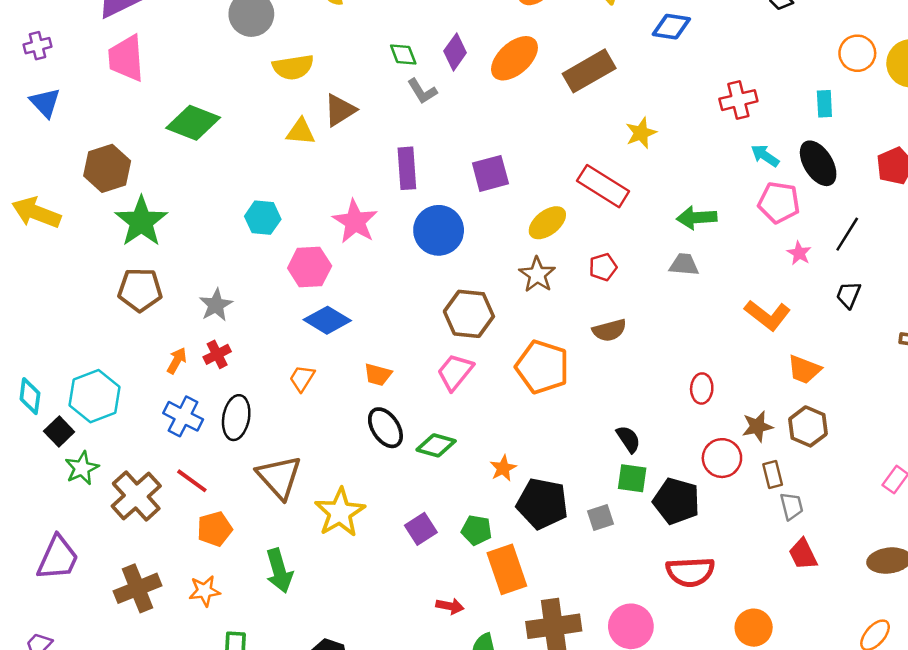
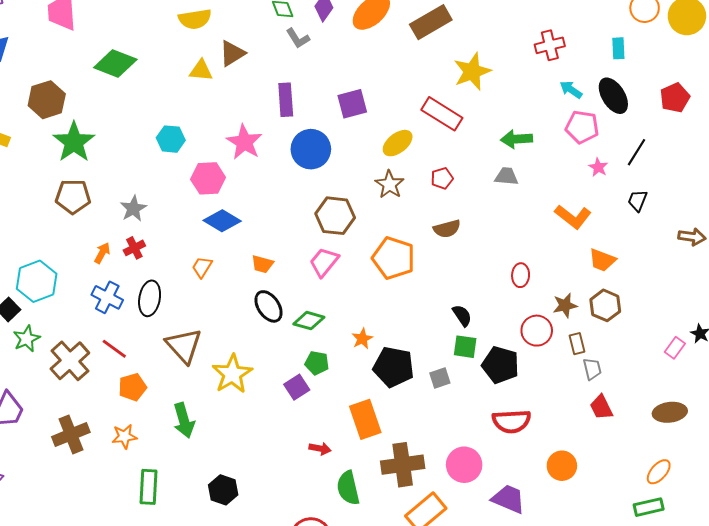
yellow star: (641, 133) -> (472, 72), size x1.5
green pentagon: (477, 530) -> (317, 363), moved

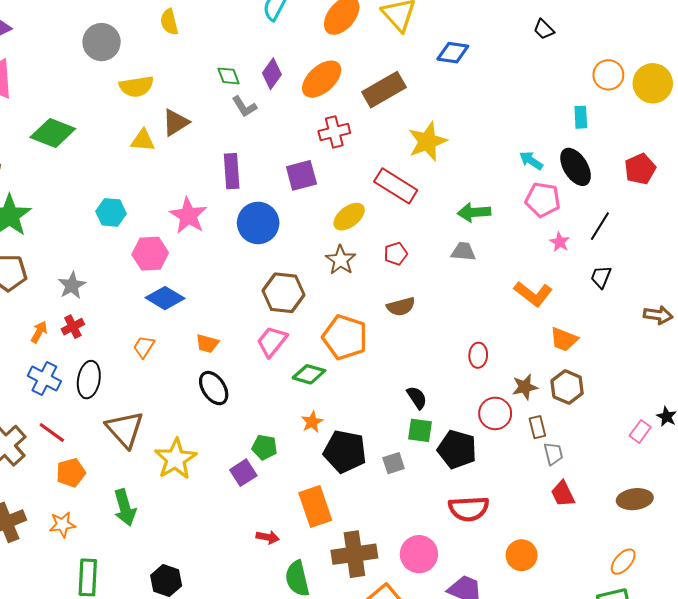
red cross: (550, 45) -> (334, 132), moved
green diamond: (309, 321) -> (309, 374), moved

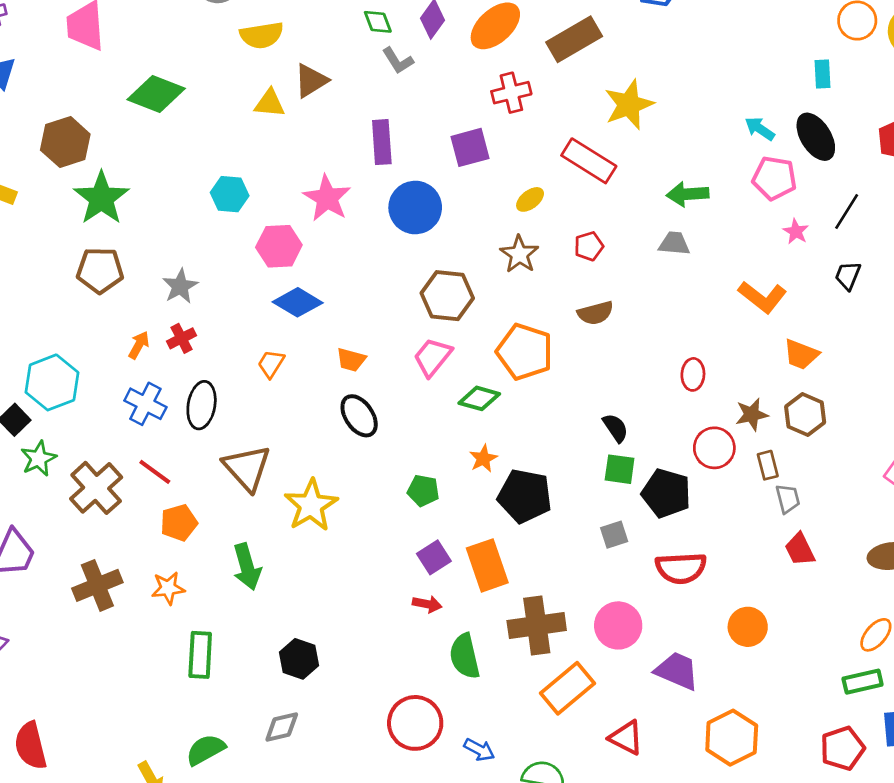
yellow ellipse: (349, 217) -> (530, 199), size x0.7
gray square: (394, 463) -> (614, 535), moved
purple square: (243, 473) -> (434, 557), moved

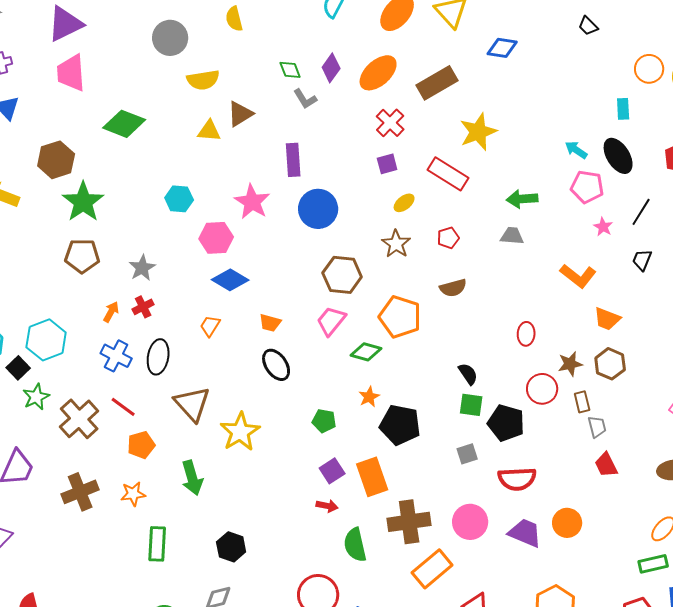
red cross: (511, 93) -> (390, 123), turned -32
purple square: (470, 147) -> (387, 164), moved, size x0.7
purple trapezoid: (677, 671) -> (525, 533), moved

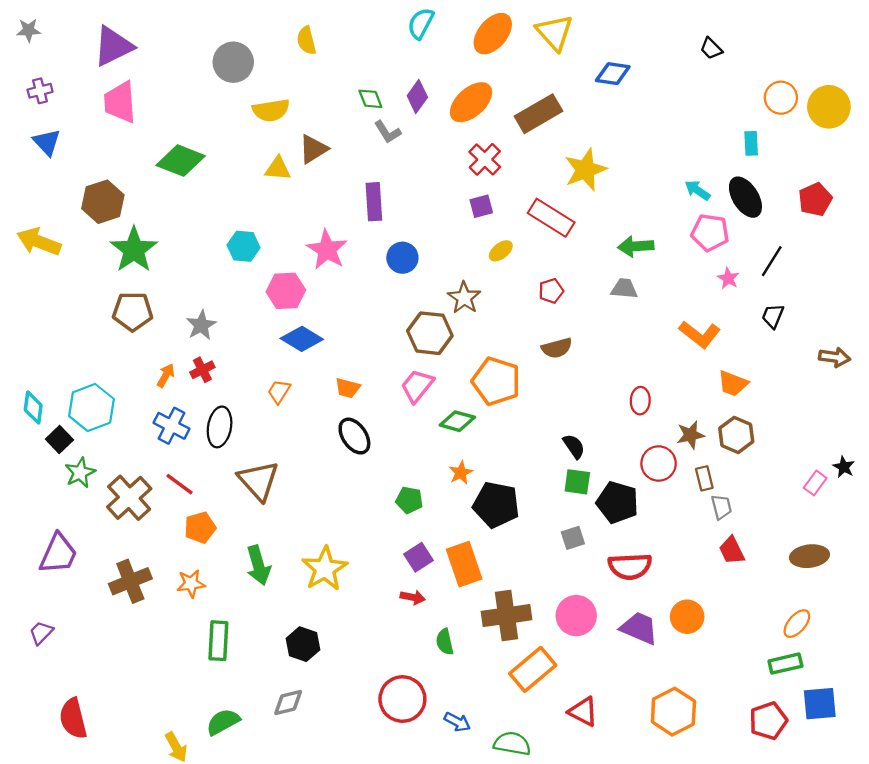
blue circle: (318, 209) -> (402, 258), size x0.7
brown star: (396, 244) -> (464, 298), moved
yellow star: (240, 432) -> (325, 569), moved
green semicircle: (355, 545) -> (445, 642), size x0.7

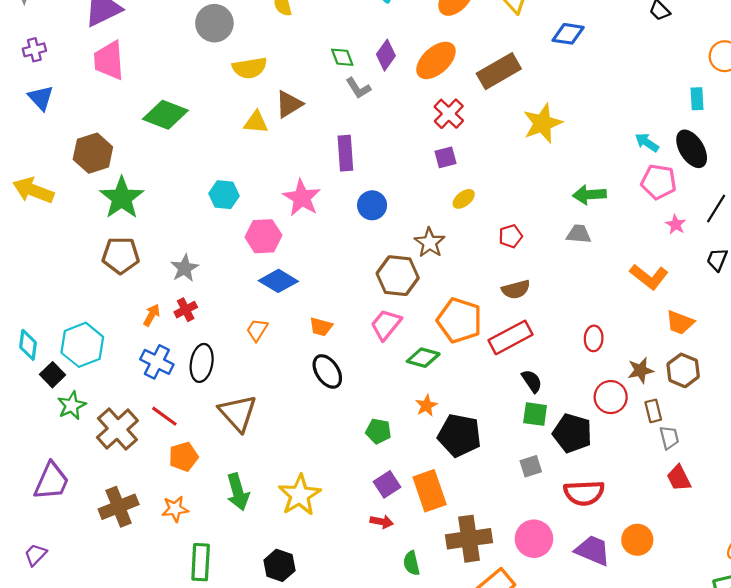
red rectangle: (551, 218) -> (511, 337), moved, turned -60

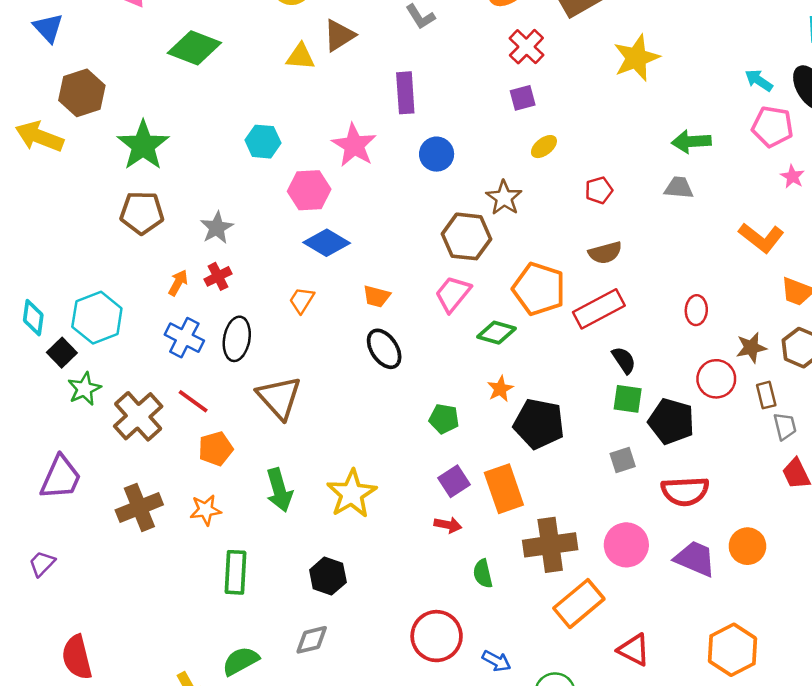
brown hexagon: (93, 153) -> (82, 93), moved

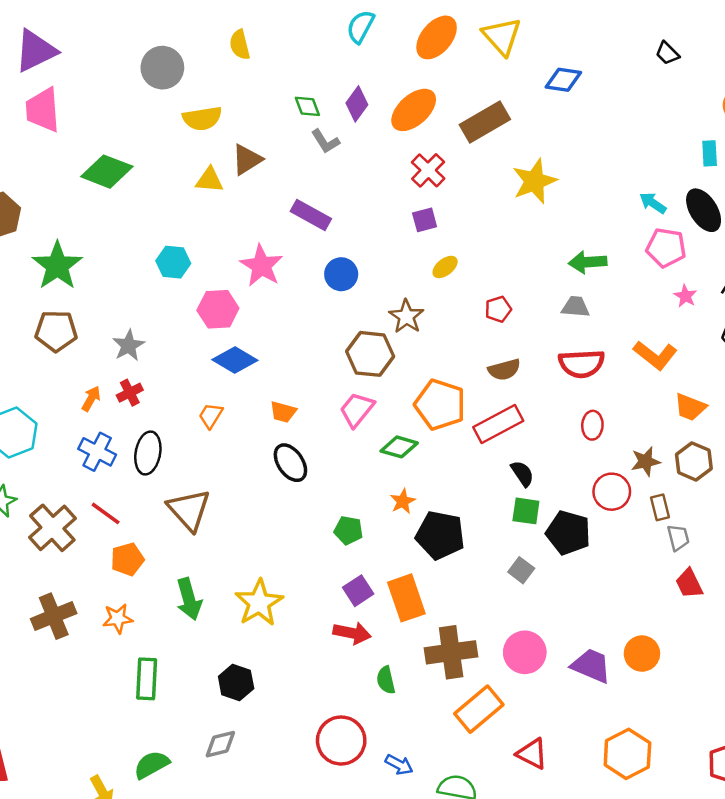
purple rectangle: (405, 93) -> (311, 215), turned -57
gray square: (623, 460) -> (521, 570), turned -35
red semicircle: (685, 491) -> (582, 364), moved
red arrow: (448, 525) -> (352, 633), size x1.4

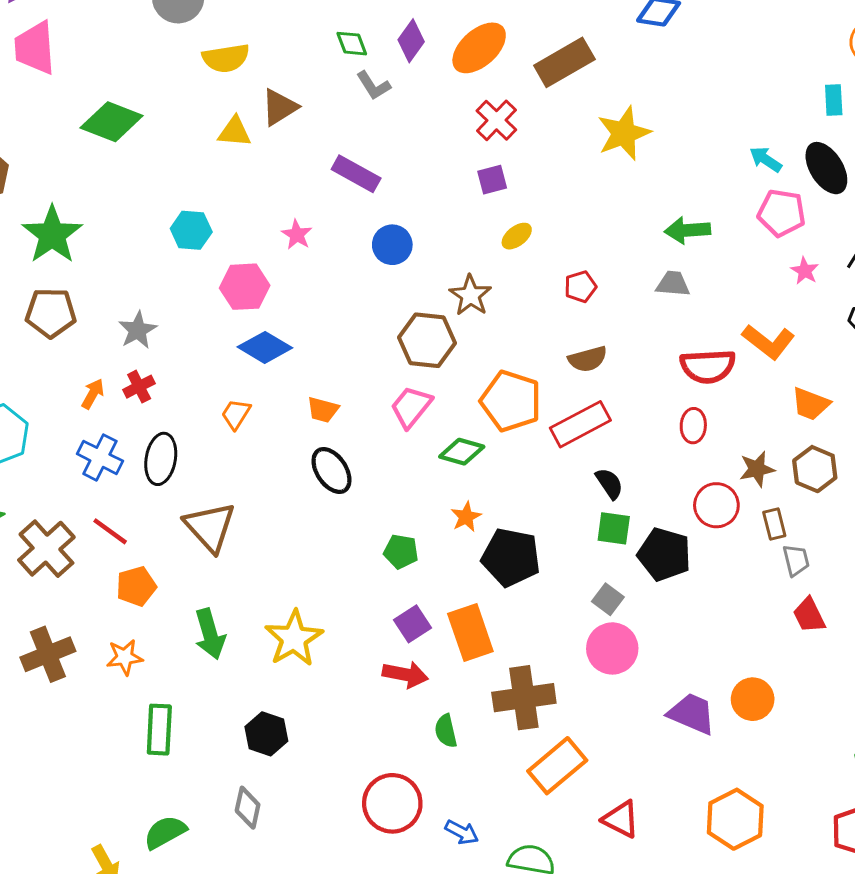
pink star: (261, 266) -> (297, 235), size x0.6
red semicircle: (582, 364) -> (708, 366), moved
pink circle: (525, 652) -> (612, 648), moved
gray diamond: (220, 744) -> (248, 808), turned -64

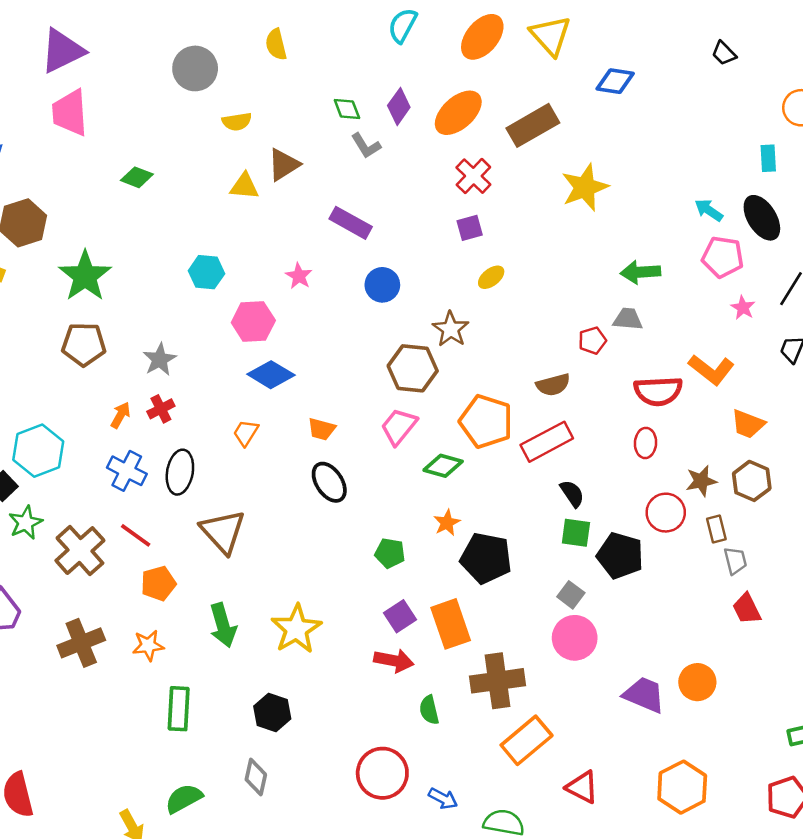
yellow semicircle: (226, 58) -> (237, 122), size x0.7
green diamond: (112, 122) -> (137, 177), size x0.6
red pentagon: (580, 287) -> (592, 341), moved

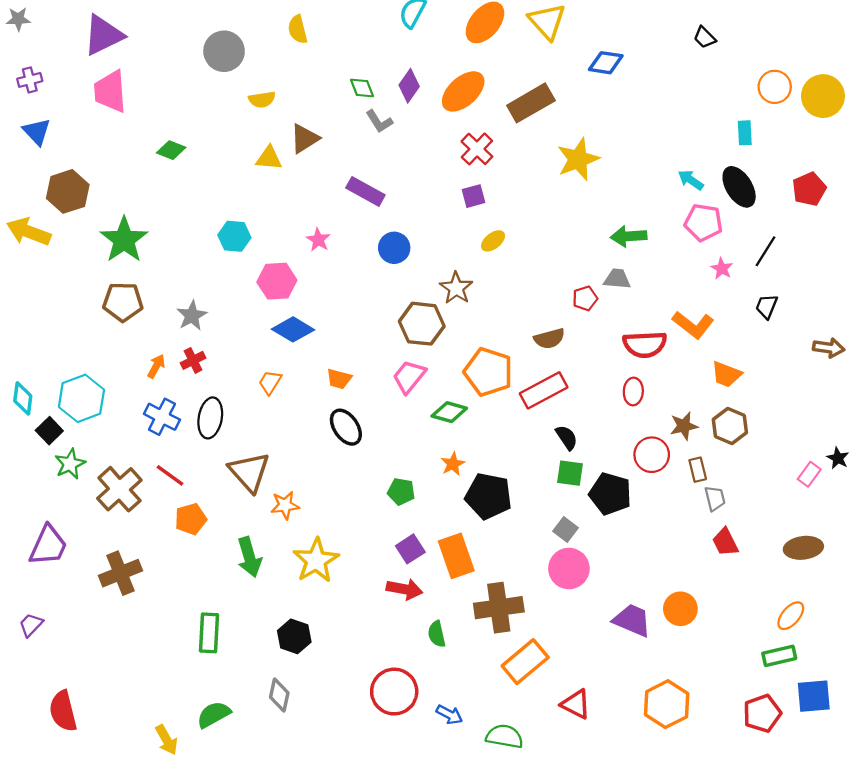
orange star: (148, 645) -> (285, 505), moved

